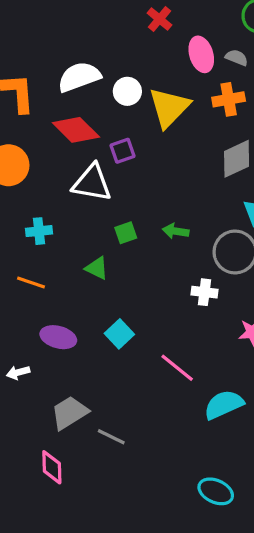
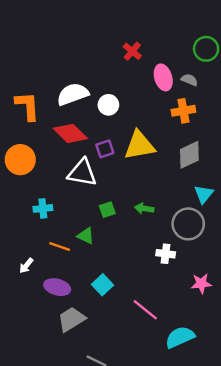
yellow triangle: (169, 107) -> (139, 145), moved, turned 36
orange line: (31, 283) -> (60, 247), moved
white arrow: (18, 372) -> (26, 266), moved, turned -35
gray trapezoid: (70, 413) -> (71, 319), moved

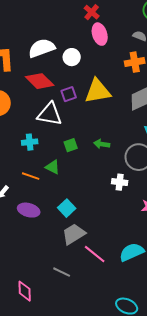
pink ellipse: (163, 77) -> (100, 34), moved
cyan cross: (43, 208) -> (30, 142), moved
pink line: (145, 310) -> (95, 254), moved
gray trapezoid: (71, 319) -> (74, 234), moved

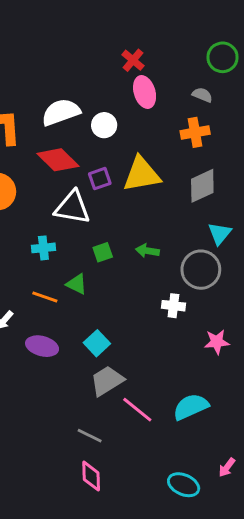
pink diamond: (25, 291) -> (91, 476), moved

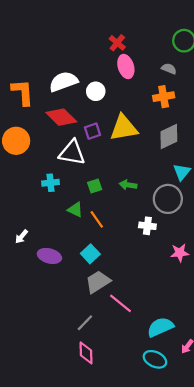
orange line: (45, 297) -> (97, 219), moved, turned 36
cyan semicircle: (191, 407) -> (160, 327), moved
gray line: (90, 436) -> (85, 323), turned -72

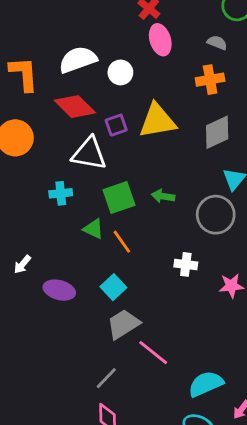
green square: (95, 186) -> (119, 198), size x1.6
white cross: (147, 226) -> (186, 264), moved

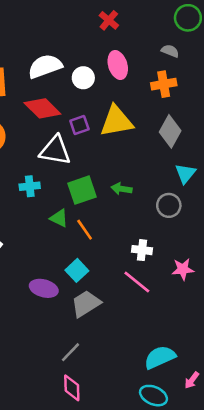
pink ellipse: (160, 40) -> (118, 65), moved
gray diamond: (217, 132) -> (170, 131), turned -36
gray circle: (216, 215) -> (169, 205), size x0.7
purple ellipse: (59, 290) -> (44, 288), moved
pink line: (153, 353) -> (137, 282), moved

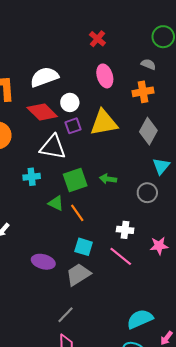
white circle: (83, 78) -> (70, 102), moved
cyan square: (77, 270) -> (84, 247), moved, turned -30

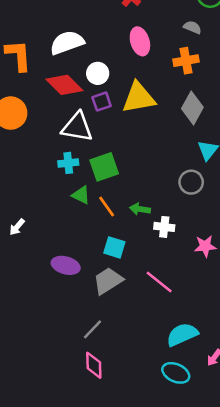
cyan cross: (32, 177) -> (68, 163), moved
green arrow: (108, 179) -> (140, 209), moved
pink line: (121, 256) -> (159, 282), moved

